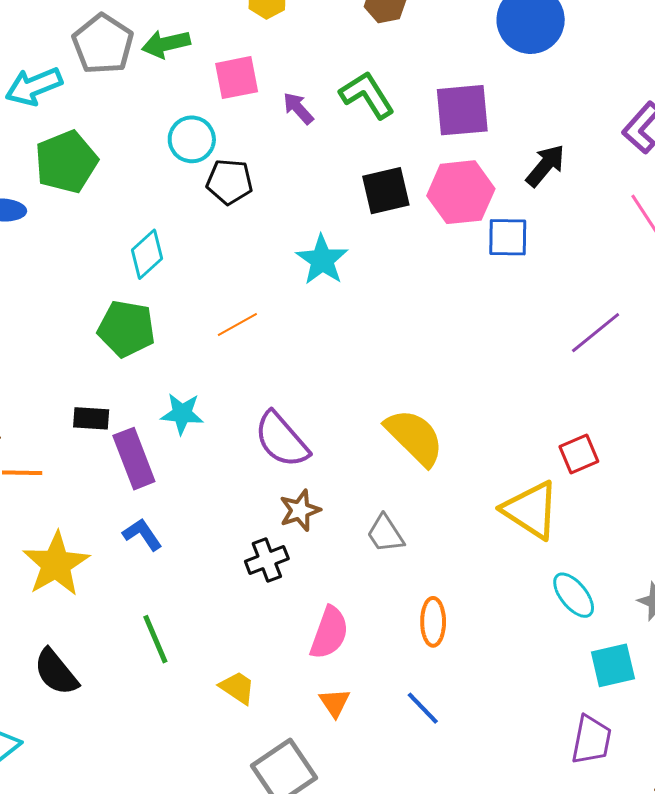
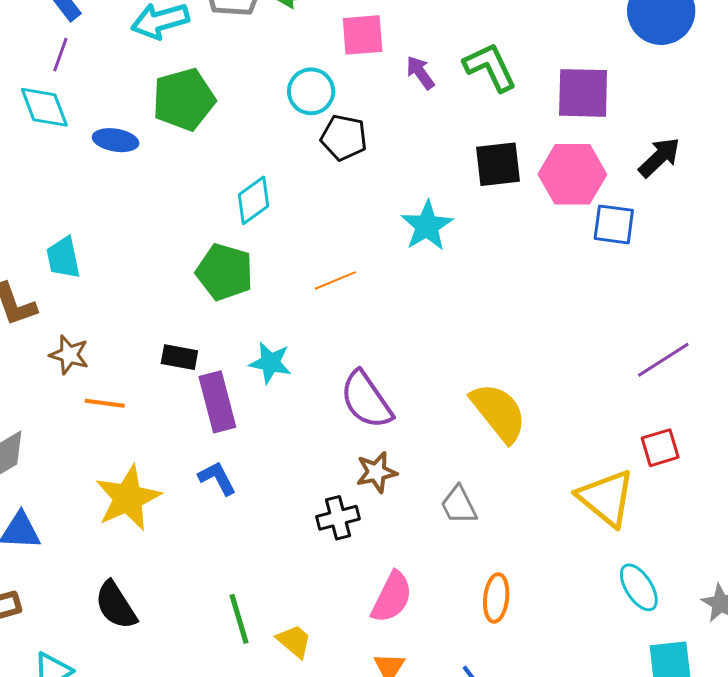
purple line: (596, 333) -> (663, 360), moved
green line: (155, 639) -> (239, 619), moved

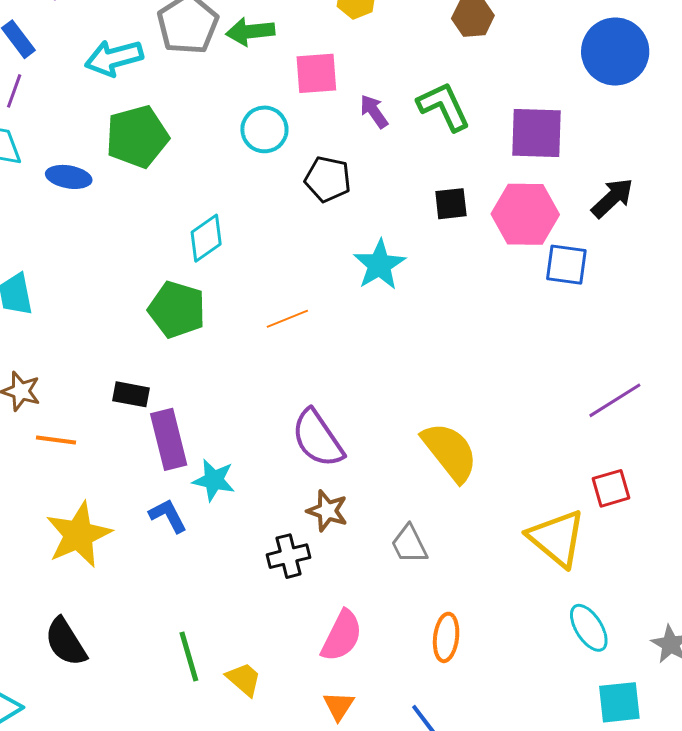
black pentagon: (344, 138) -> (328, 179), moved
black square: (498, 164) -> (451, 204), size x0.7
cyan star: (270, 363) -> (214, 480), moved
brown star: (376, 472) -> (327, 511), turned 30

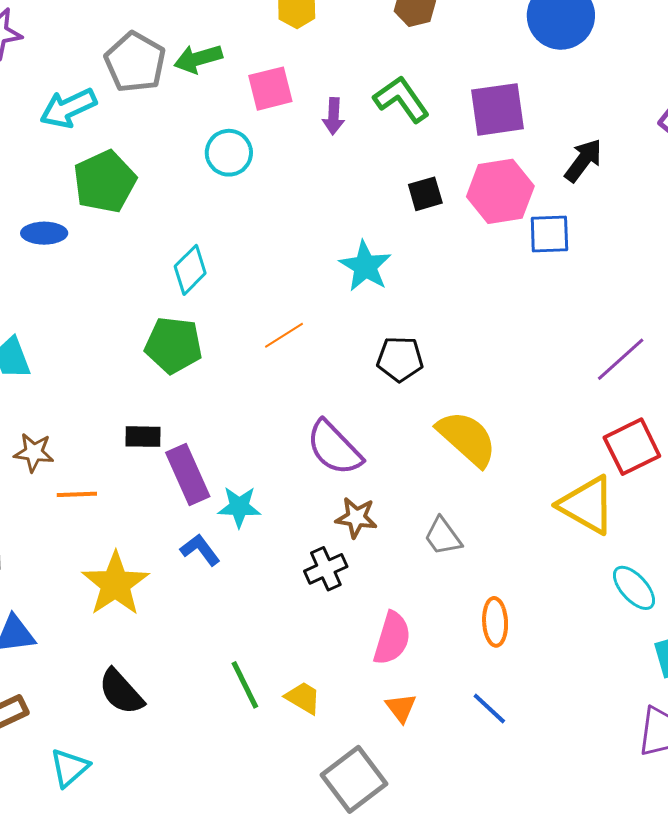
purple arrow: (374, 111) -> (334, 116), turned -132
black pentagon: (328, 179) -> (400, 359), moved
red square: (611, 488) -> (632, 447), size x1.4

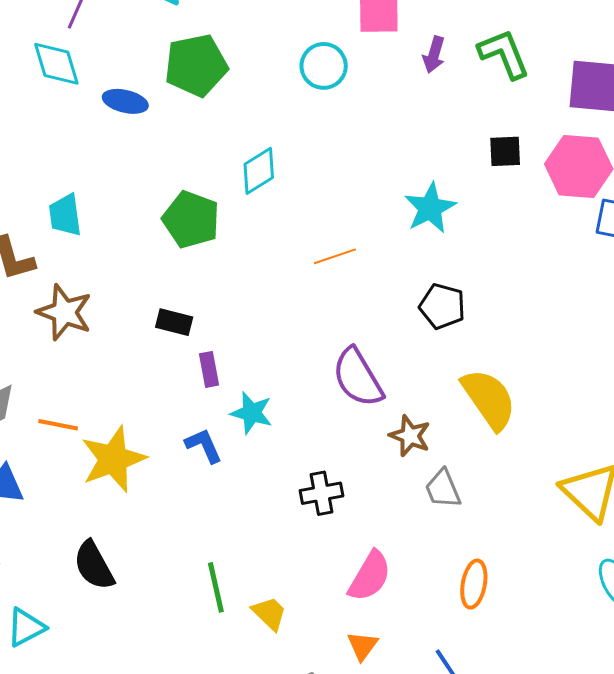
green pentagon: (173, 345) -> (191, 220), moved
brown star: (34, 452) -> (64, 312), size x1.4
purple rectangle: (188, 474) -> (209, 369), size x0.6
orange line: (77, 494) -> (58, 425), moved
brown star: (356, 518) -> (410, 436), moved

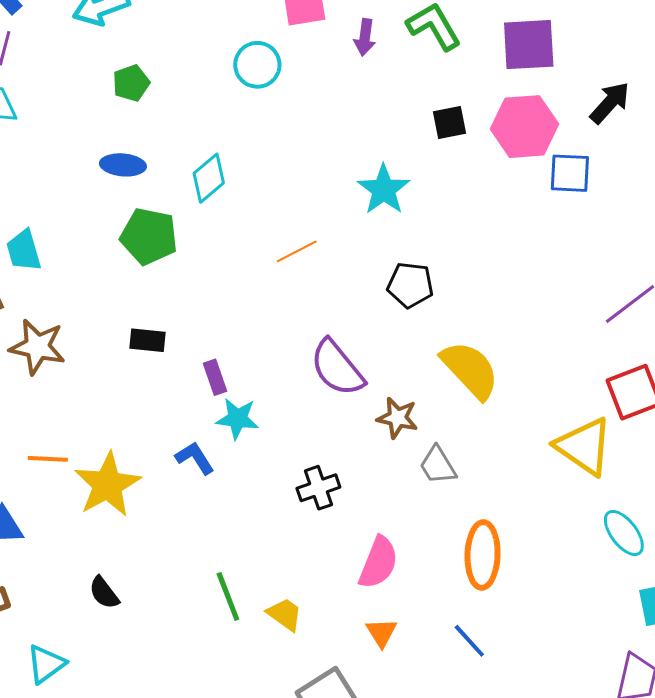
green pentagon: (196, 65) -> (131, 83), size x0.6
blue ellipse: (125, 101) -> (123, 165), moved
purple rectangle: (209, 369) -> (215, 377), moved
black semicircle: (94, 565) -> (104, 593), size x0.7
orange ellipse: (474, 584) -> (483, 555), size x1.4

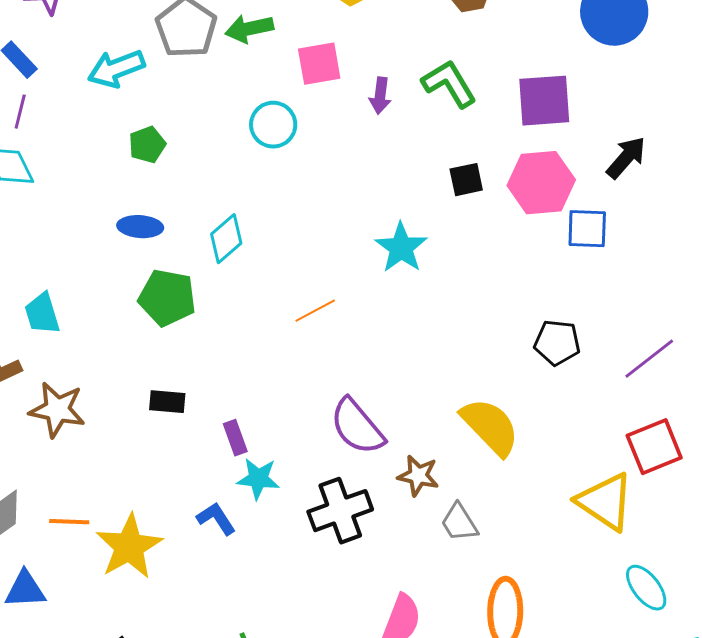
black pentagon: (410, 285) -> (557, 343), moved
black cross: (318, 488) -> (340, 511), moved, size x1.5

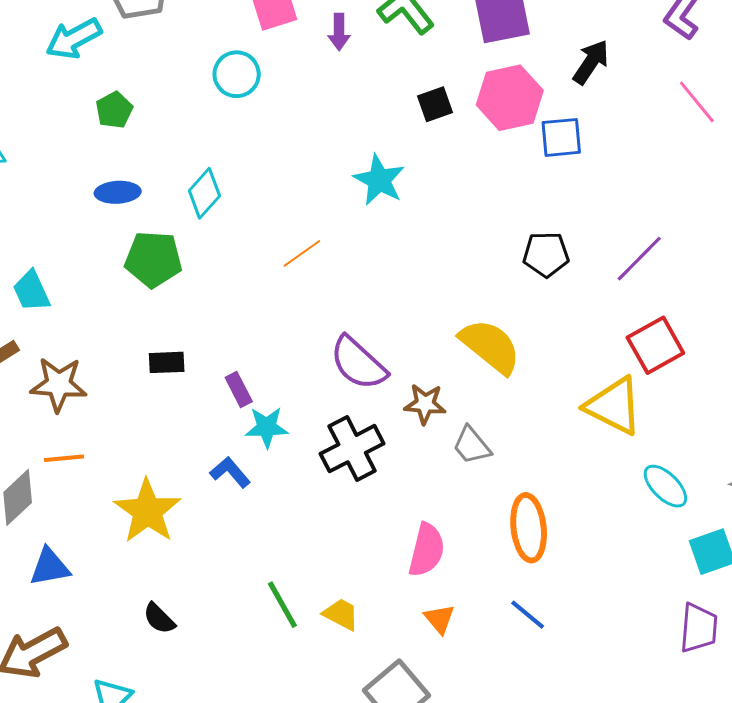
orange line: (69, 522) -> (64, 458), moved

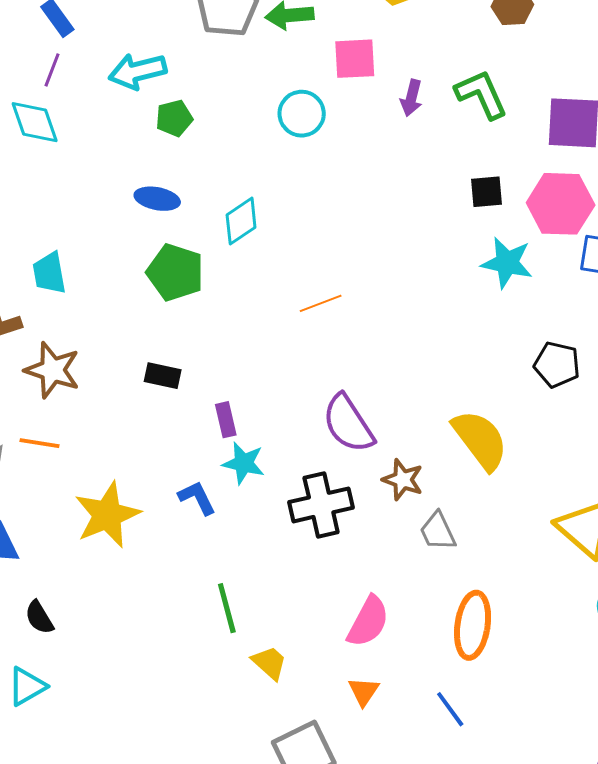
cyan arrow: (74, 39) -> (138, 71), moved
cyan star: (379, 180) -> (507, 263), moved, turned -30
green line: (282, 605) -> (227, 608), moved
black semicircle: (159, 618) -> (39, 617), moved

